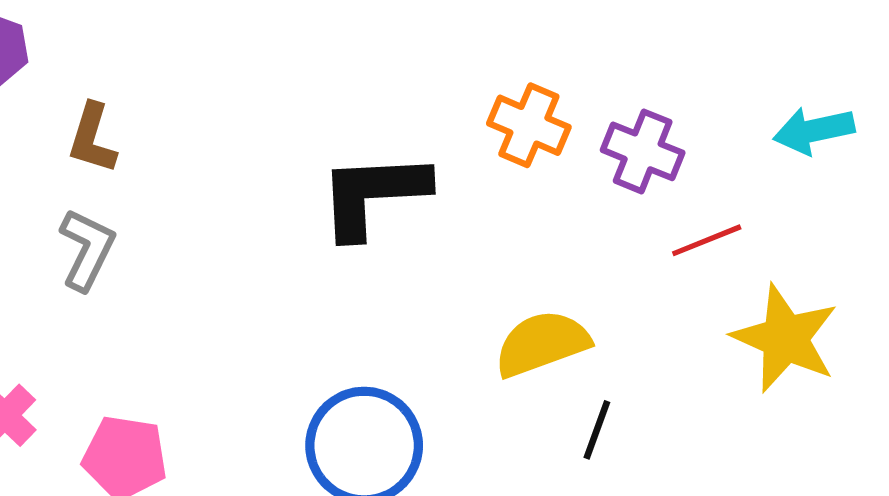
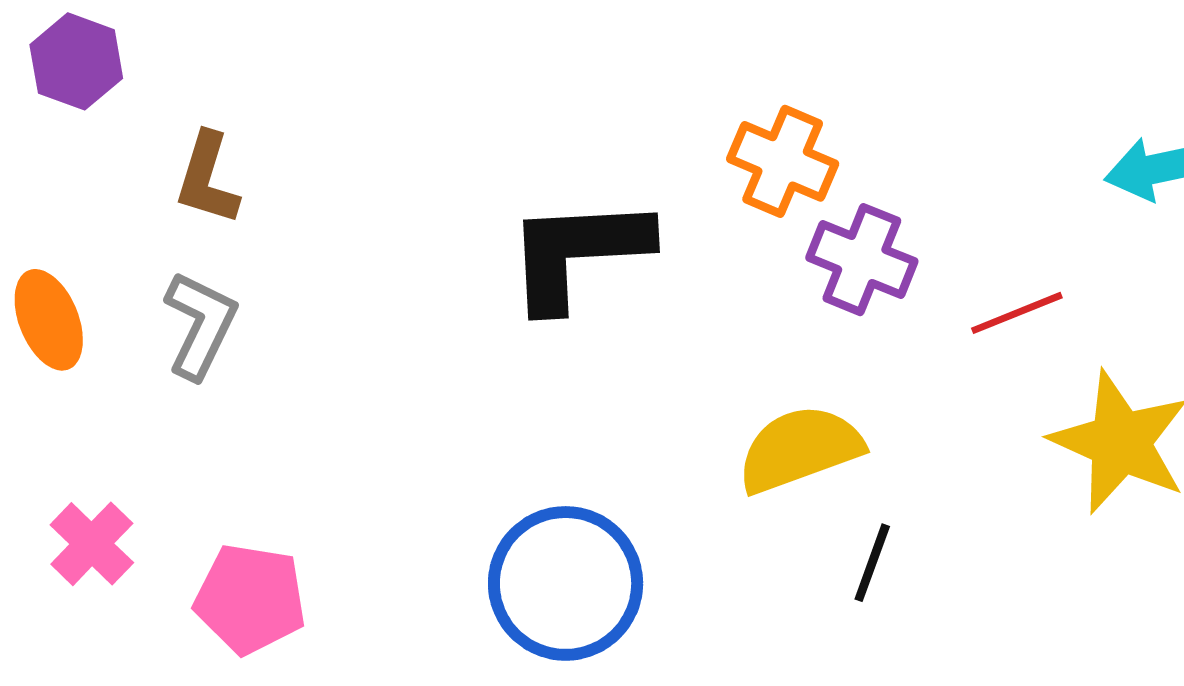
purple cross: (643, 151) -> (862, 260), moved

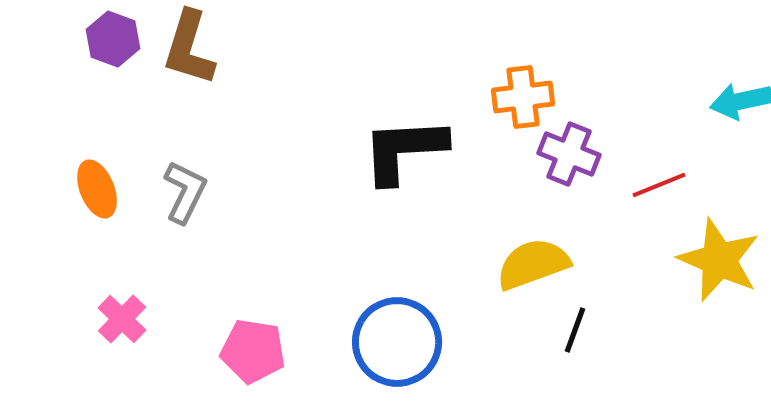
orange cross: (783, 161) -> (523, 97), turned -30
brown L-shape: (207, 179) -> (189, 48), moved, size x1.4
pink pentagon: (250, 599) -> (253, 351), moved

